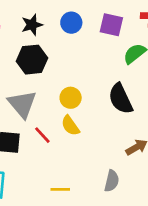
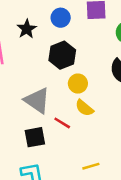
black hexagon: (32, 60) -> (62, 55), moved

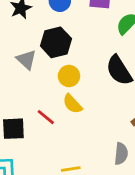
gray triangle: (37, 101) -> (26, 60), moved, size x0.7

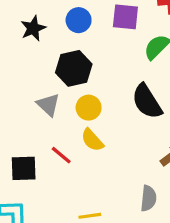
gray triangle: (26, 60) -> (48, 105), moved

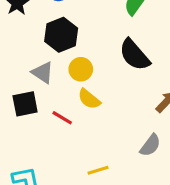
black square: (24, 168) -> (25, 104), moved
gray semicircle: (148, 198) -> (150, 145), turned 40

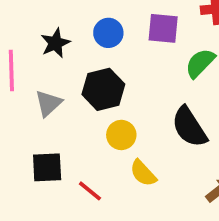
gray triangle: (43, 72) -> (48, 103), moved, turned 35
yellow semicircle: (89, 99) -> (143, 173), moved

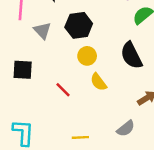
gray triangle: (48, 103) -> (42, 31), turned -36
black square: (47, 167) -> (23, 70), moved

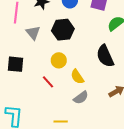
yellow circle: (87, 56) -> (59, 60), moved
gray semicircle: (126, 128) -> (81, 98), moved

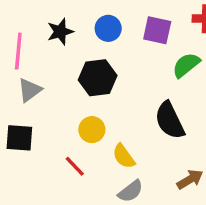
gray triangle: (33, 33) -> (30, 90), moved, turned 35

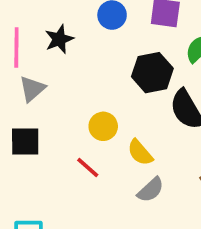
black star: (60, 32) -> (59, 39), moved
black hexagon: (98, 78) -> (152, 73), moved

